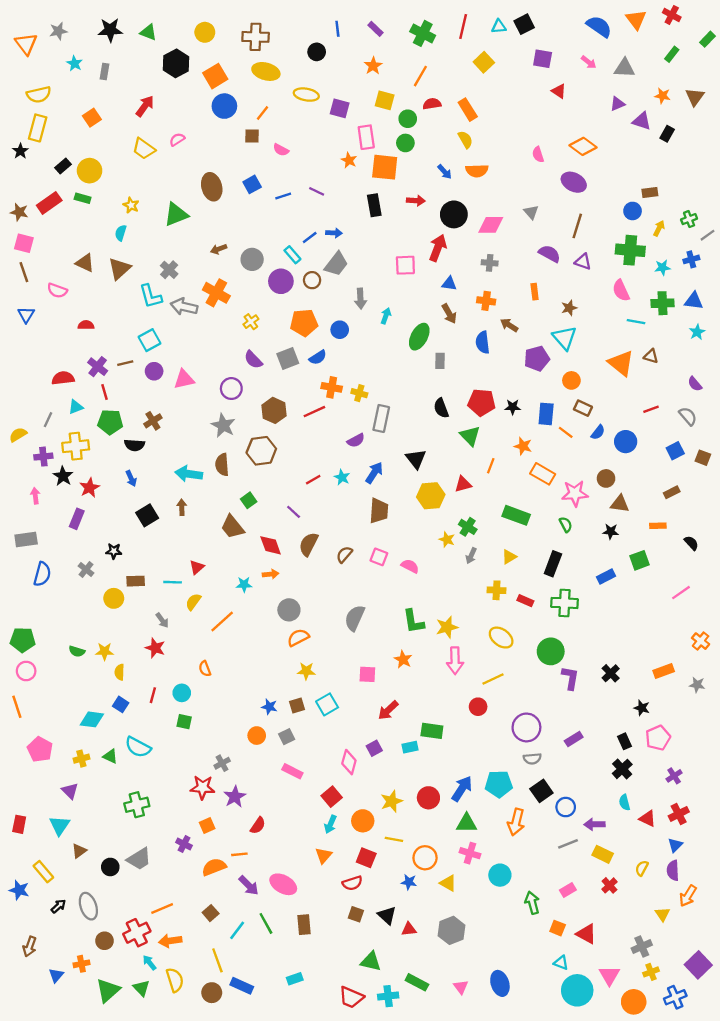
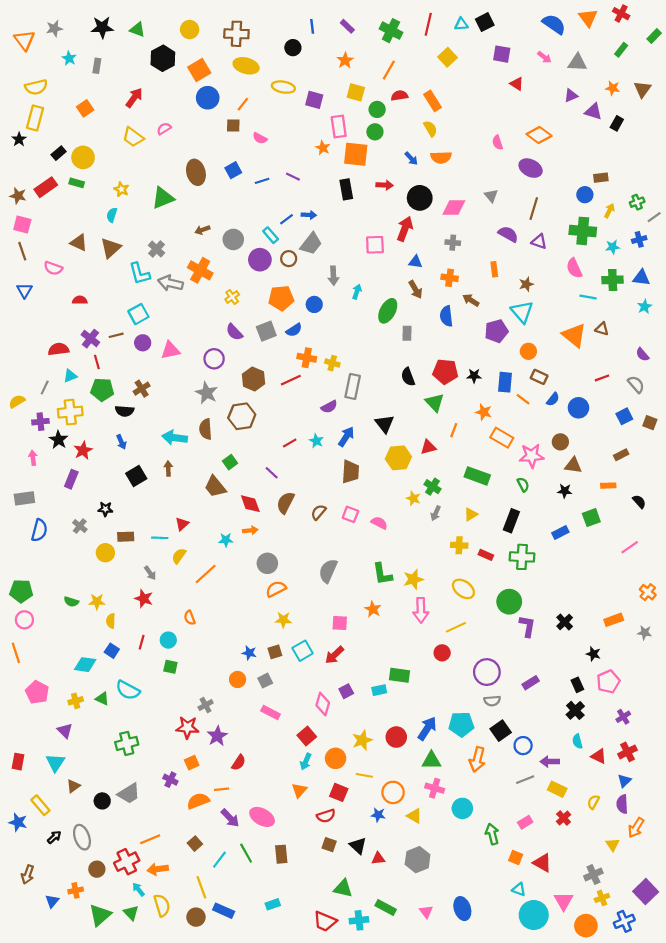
red arrow: (388, 710) -> (334, 655), moved

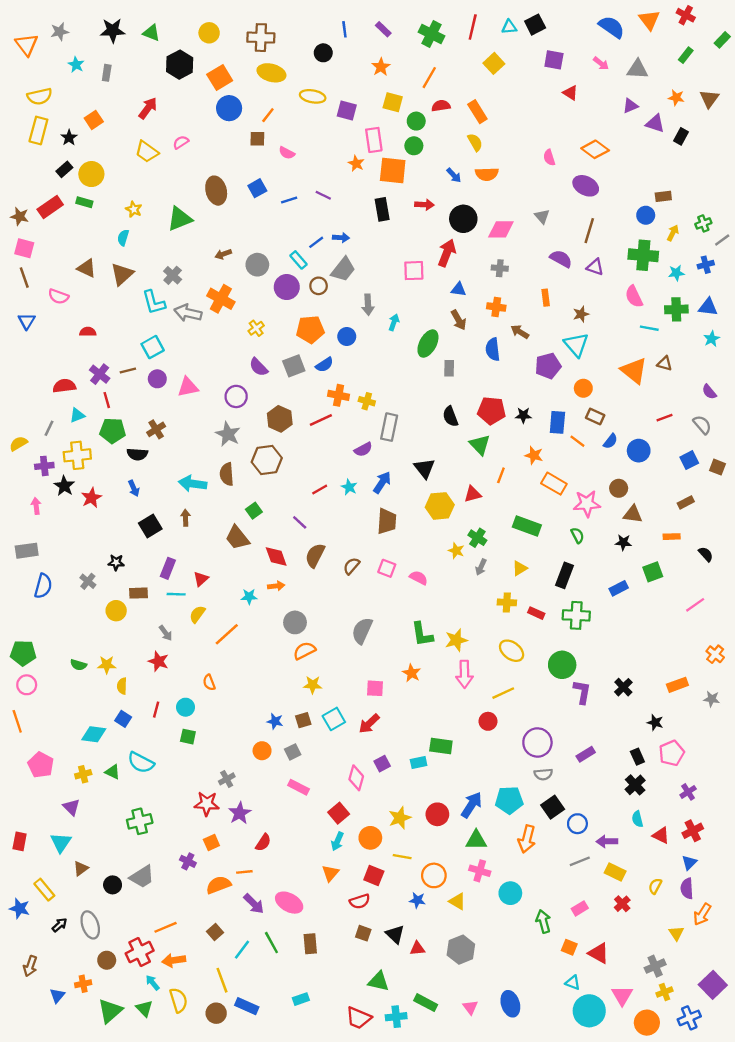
black star: (19, 139) -> (69, 138), moved
purple rectangle: (71, 479) -> (168, 568), moved

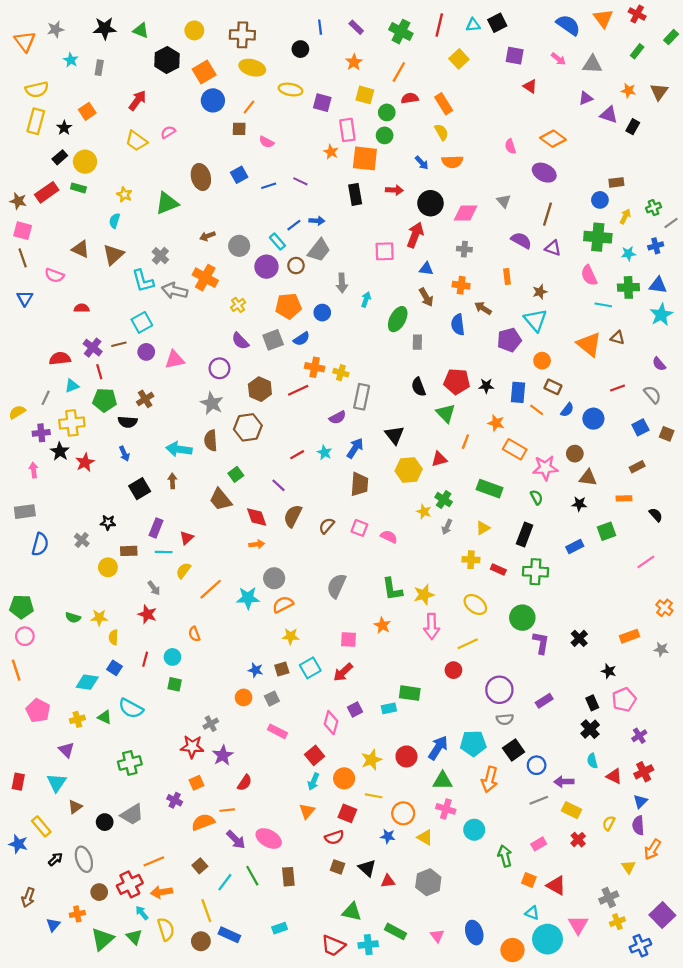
cyan star: (712, 339) -> (661, 315), size x1.5
cyan star: (249, 597) -> (248, 598), moved, size x1.5
orange circle: (647, 1023) -> (512, 950), moved

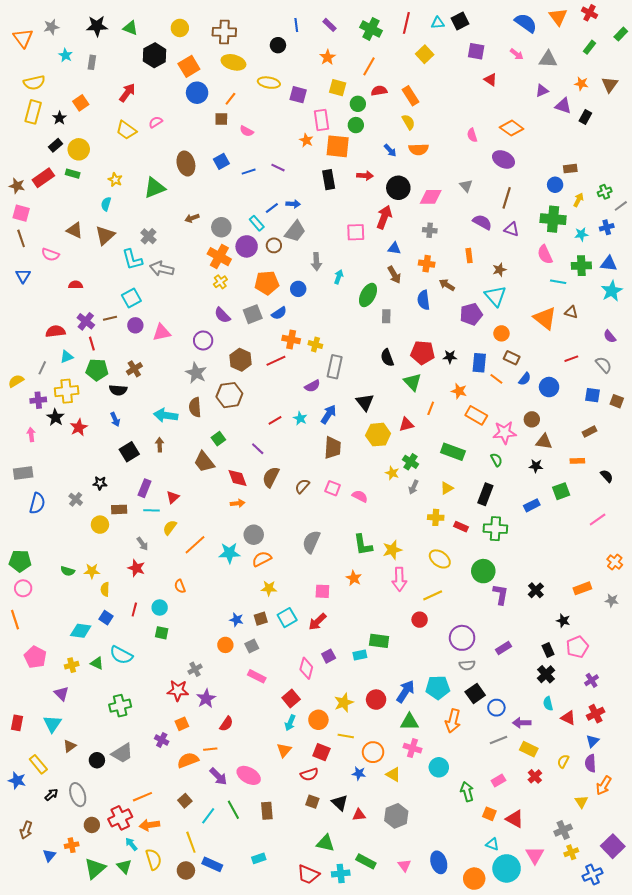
orange cross: (205, 278) -> (219, 257), moved
blue square: (640, 427) -> (593, 395), turned 35

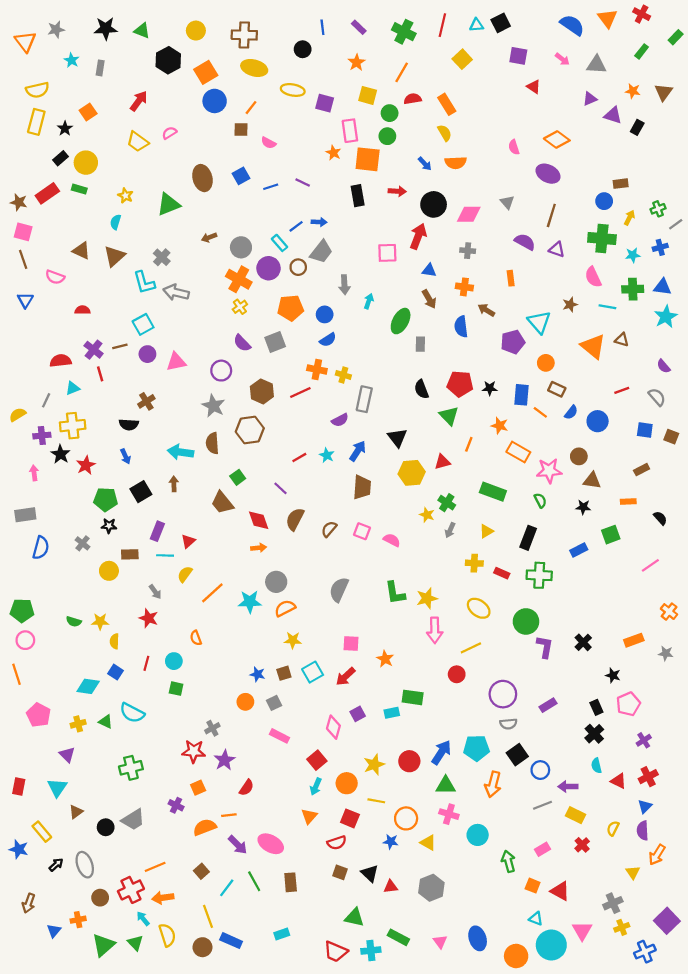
brown star: (499, 270) -> (570, 305), moved
blue semicircle: (279, 313) -> (328, 340), moved
green pentagon: (97, 370) -> (106, 499), moved
orange star: (354, 578) -> (385, 659), moved

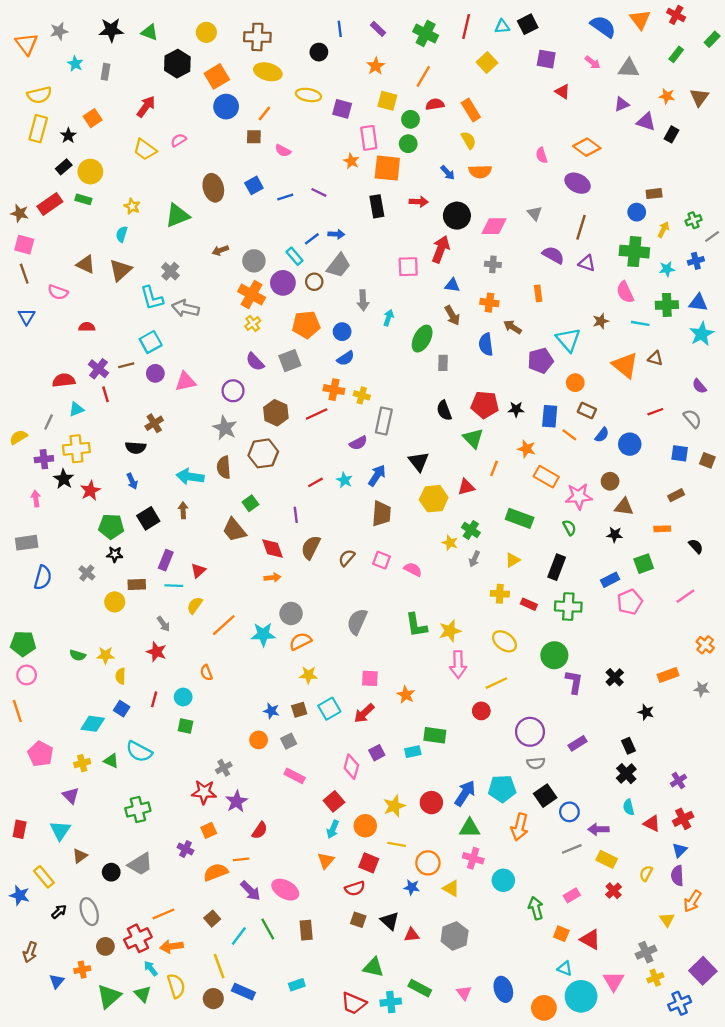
purple line: (281, 488) -> (296, 515), turned 40
pink pentagon: (628, 704) -> (630, 602), moved

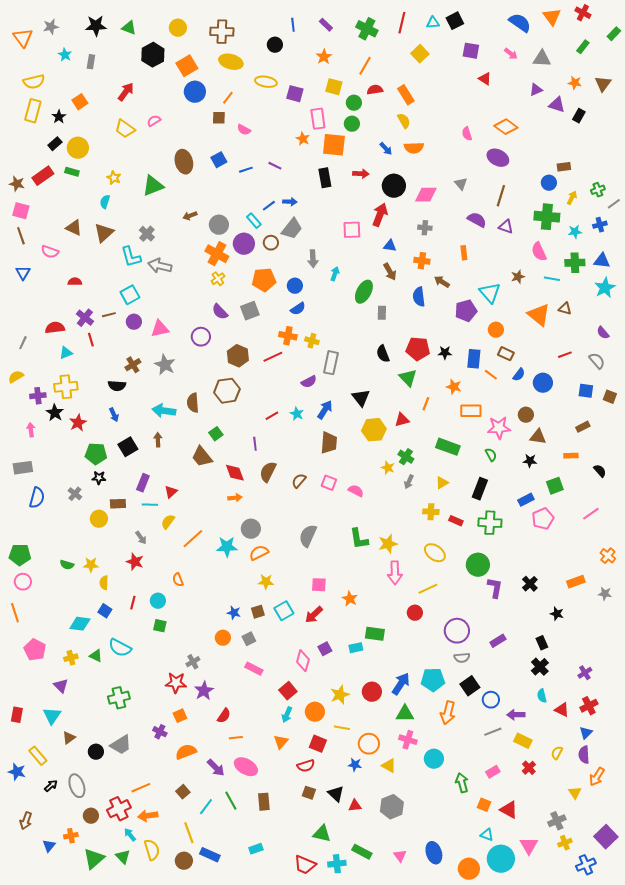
gray line: (49, 422) -> (23, 343), moved
gray star: (225, 428) -> (165, 365), moved
orange rectangle: (546, 477) -> (471, 411), turned -30
orange line: (241, 859) -> (236, 738), moved

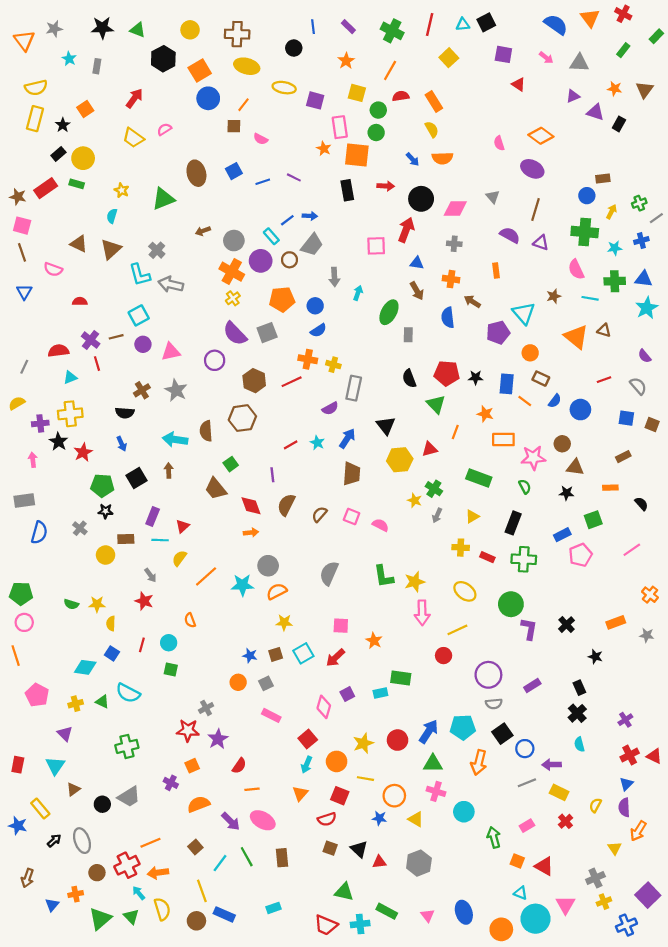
purple semicircle: (220, 312) -> (235, 334), size x1.4
red triangle: (562, 710) -> (654, 756), moved

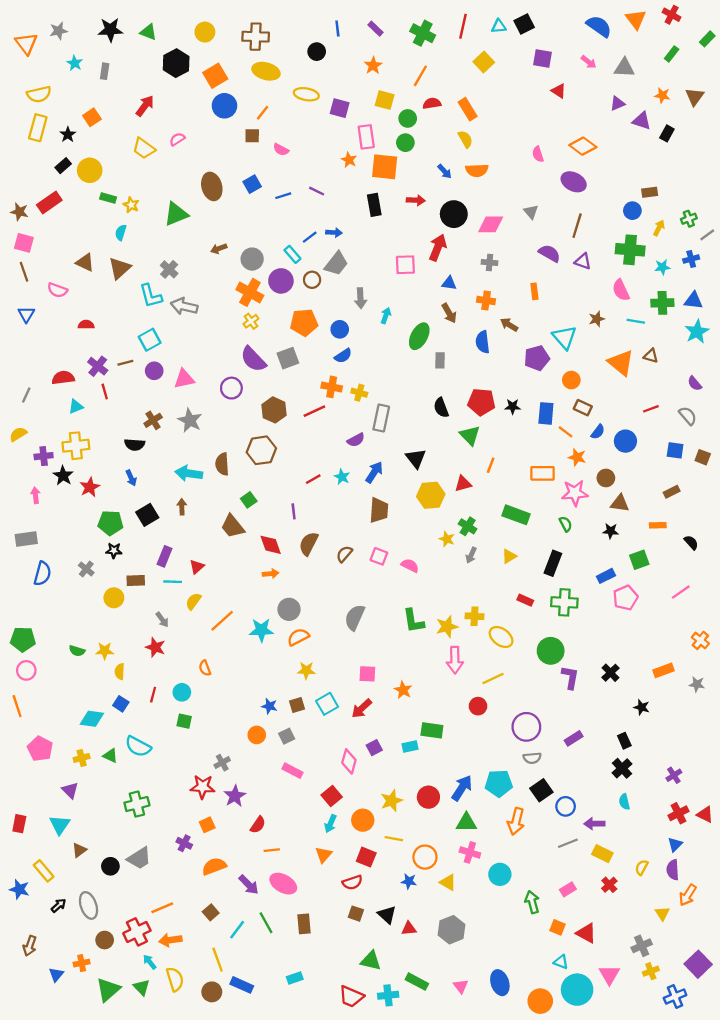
green rectangle: (77, 184) -> (108, 198), moved
orange star: (485, 414) -> (577, 457), moved
yellow cross: (461, 548) -> (475, 616), moved

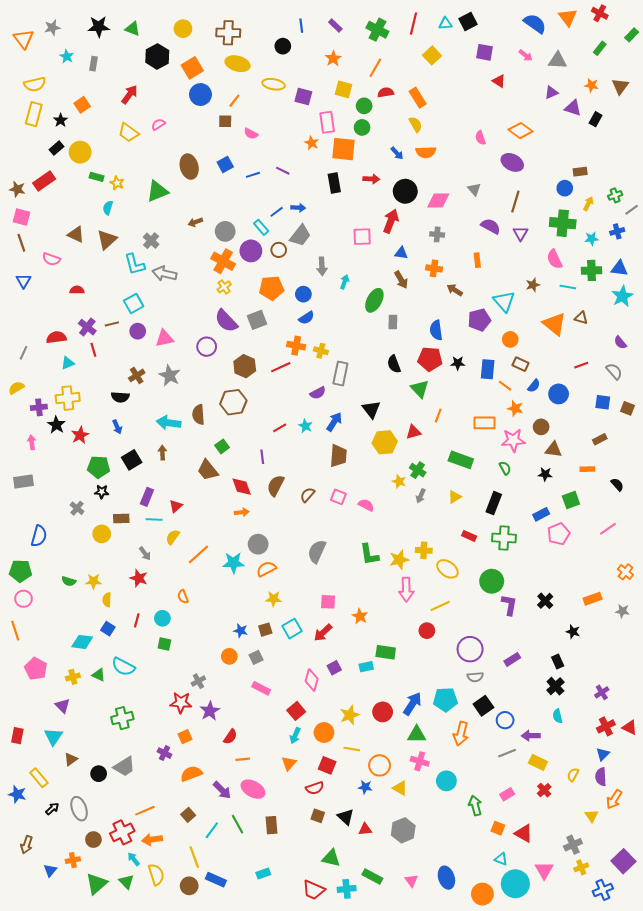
purple triangle: (583, 261) -> (520, 233), turned 42
blue semicircle: (483, 342) -> (436, 330), moved
blue semicircle: (42, 574) -> (39, 536), moved

